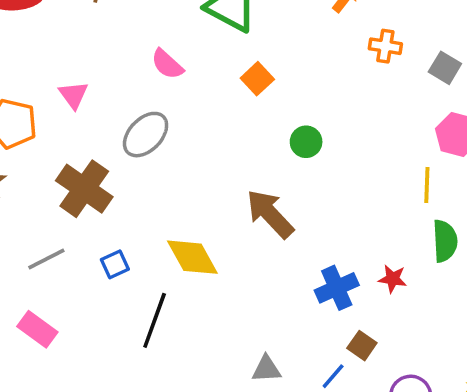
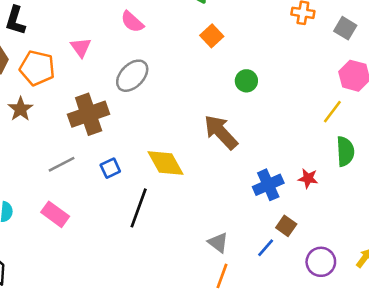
pink semicircle: (167, 64) -> (132, 22), moved
yellow line: (427, 185) -> (332, 112), turned 35
brown cross: (84, 189) -> (89, 114), turned 36
gray triangle: (266, 369) -> (218, 243), turned 40

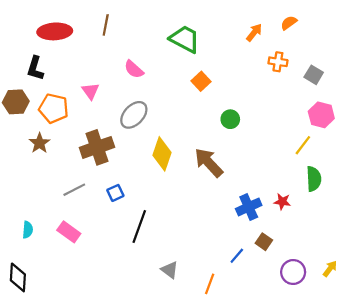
yellow diamond: (166, 163) -> (162, 154), moved, turned 48
gray triangle: (218, 243) -> (170, 270), moved
blue line: (266, 248) -> (237, 256), moved

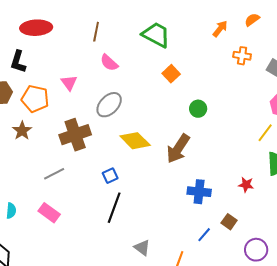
brown line: (106, 25) -> (96, 32), moved
yellow diamond: (162, 154) -> (135, 141), turned -64
brown arrow: (209, 163) -> (178, 149), turned -104
blue square: (115, 193) -> (110, 176), moved
blue cross: (249, 207) -> (199, 192), moved, turned 30

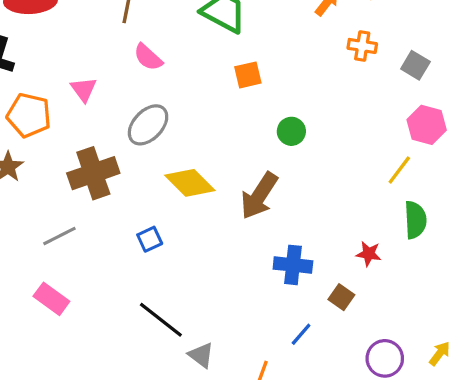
orange square: (171, 74) -> (248, 75), turned 30
black line: (114, 208) -> (161, 320), moved, turned -72
brown square: (229, 222) -> (341, 297), moved

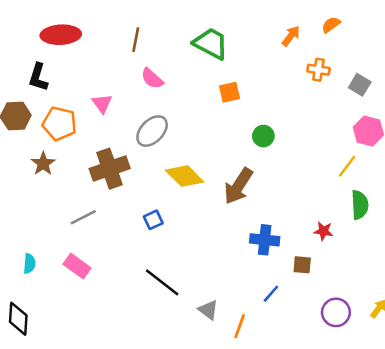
brown square: (341, 297) -> (302, 265), turned -30
gray triangle: (201, 355) -> (208, 310), moved

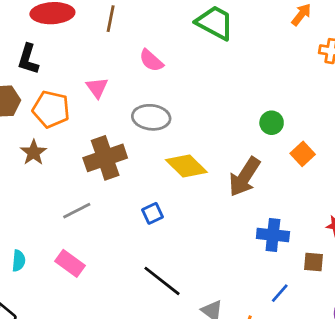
brown line: (136, 40) -> (111, 19), moved
orange square: (230, 92) -> (303, 154), moved, turned -30
gray ellipse: (152, 131) -> (151, 117), turned 52

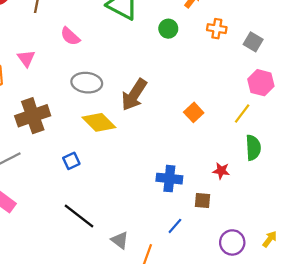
gray ellipse: (151, 117) -> (87, 83), moved
green circle: (272, 123) -> (168, 29), moved
brown arrow: (245, 177) -> (134, 95), moved

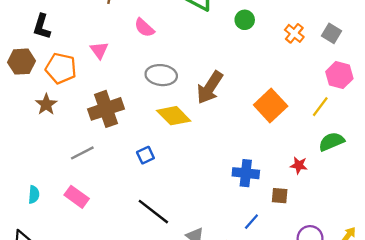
orange cross: (217, 29) -> (294, 33), moved, turned 30
orange square: (194, 112) -> (271, 106), size x1.6
green semicircle: (253, 148) -> (331, 142), turned -110

